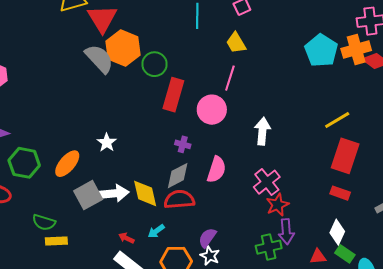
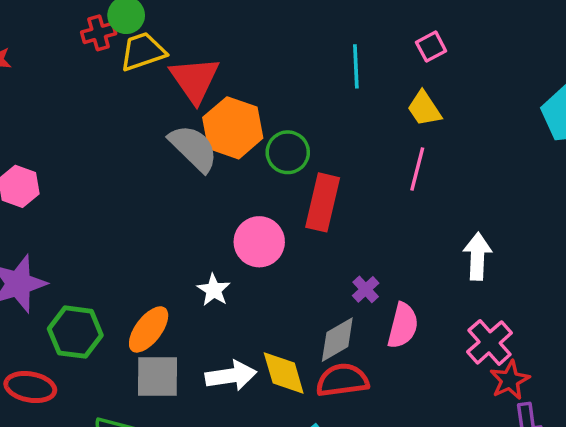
pink circle: (212, 110) -> (259, 242), moved
purple cross: (183, 144) -> (366, 289), moved, turned 35
gray square: (88, 195) -> (158, 377), moved, turned 32

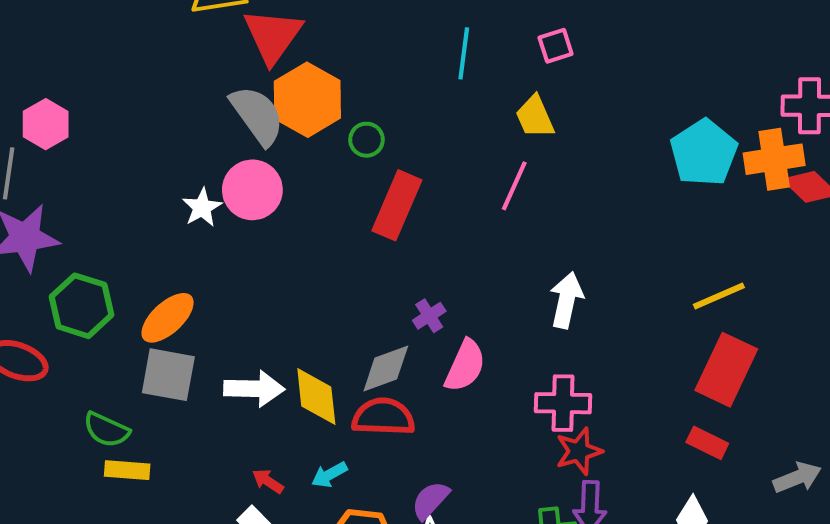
green circle: (288, 152) -> (366, 140), size x0.7
pink circle: (259, 242) -> (252, 190), moved
white star: (214, 290) -> (202, 208), moved
pink cross: (490, 342) -> (563, 403), turned 33

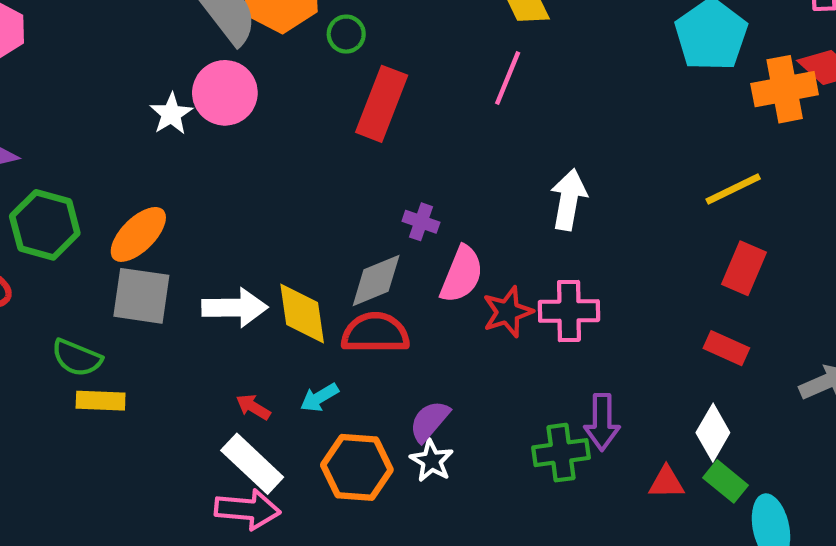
orange cross: (774, 159) -> (785, 89), moved
purple cross: (429, 316) -> (421, 222), turned -36
red rectangle: (726, 370) -> (744, 268), size x0.7
red star: (579, 451) -> (508, 312), moved

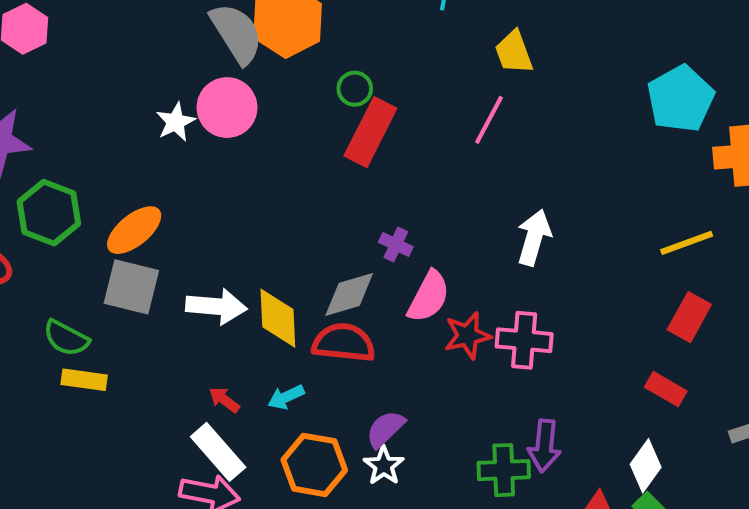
green circle: (346, 34) -> (355, 89), moved

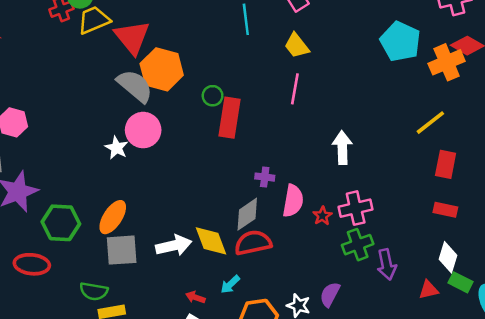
red star: (468, 335) -> (322, 216), size x0.7
purple semicircle: (385, 429) -> (330, 294), moved
green cross: (504, 470) -> (358, 245), moved

